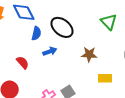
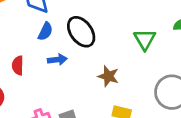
red semicircle: (23, 63) -> (18, 65), turned -152

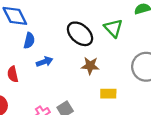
black ellipse: (81, 32) -> (80, 34), moved

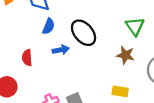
black ellipse: (80, 34) -> (84, 33), moved
brown star: (90, 66) -> (125, 55), moved

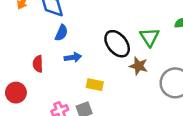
black ellipse: (84, 33) -> (117, 44), moved
yellow rectangle: (120, 91) -> (95, 85), moved

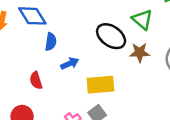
yellow rectangle: (95, 85) -> (100, 85), size x1.5

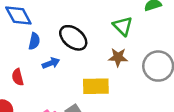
black ellipse: (111, 36) -> (73, 38), moved
yellow rectangle: (100, 85) -> (96, 86), moved

